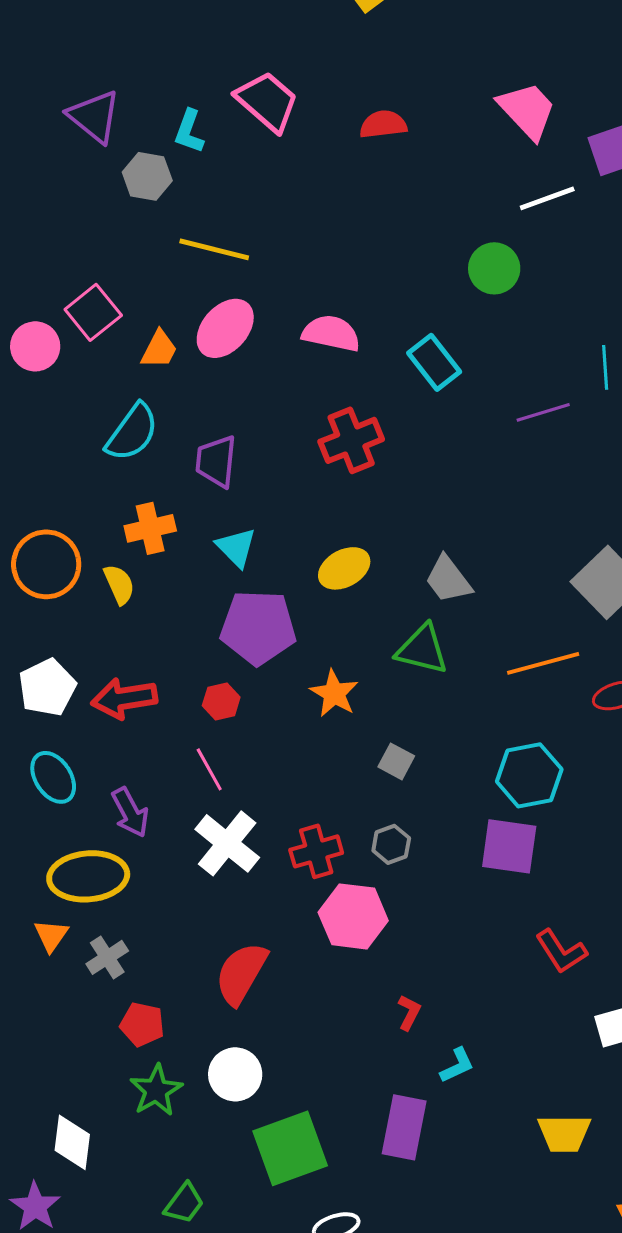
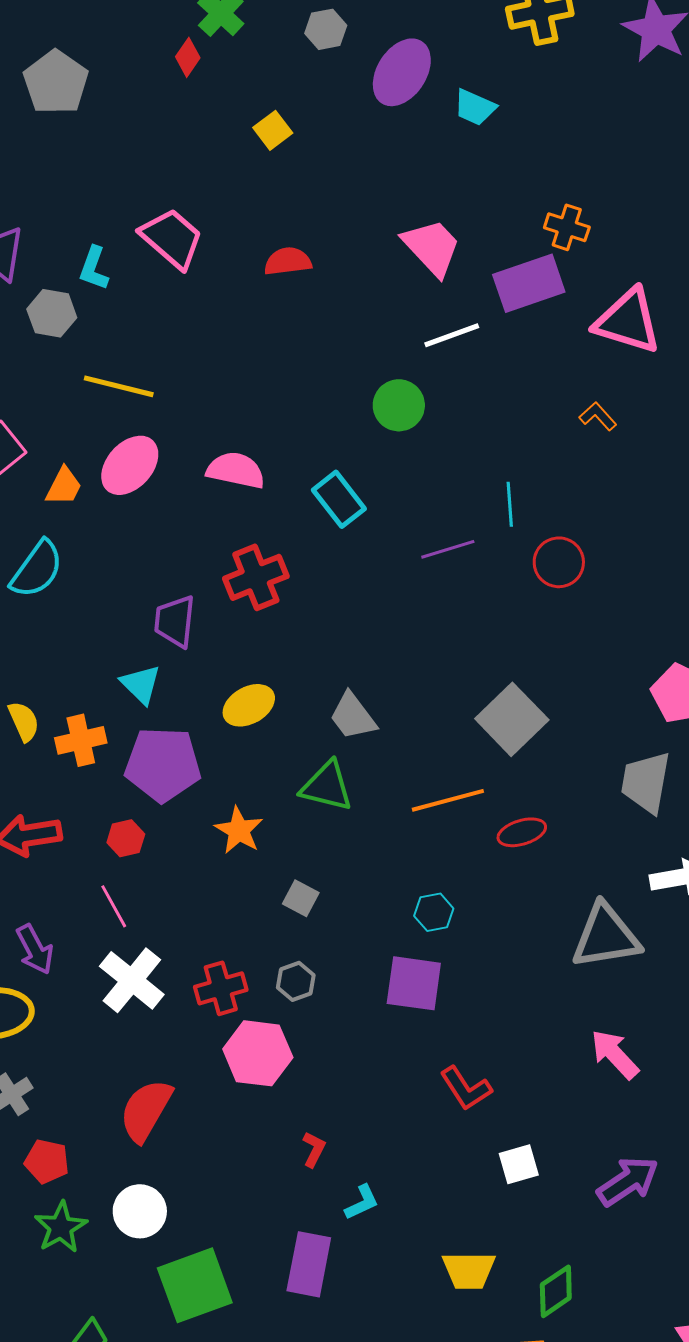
purple trapezoid: (216, 461) -> (175, 621), moved
orange cross: (150, 528) -> (81, 740), moved
cyan hexagon: (529, 775) -> (434, 912), size x0.6

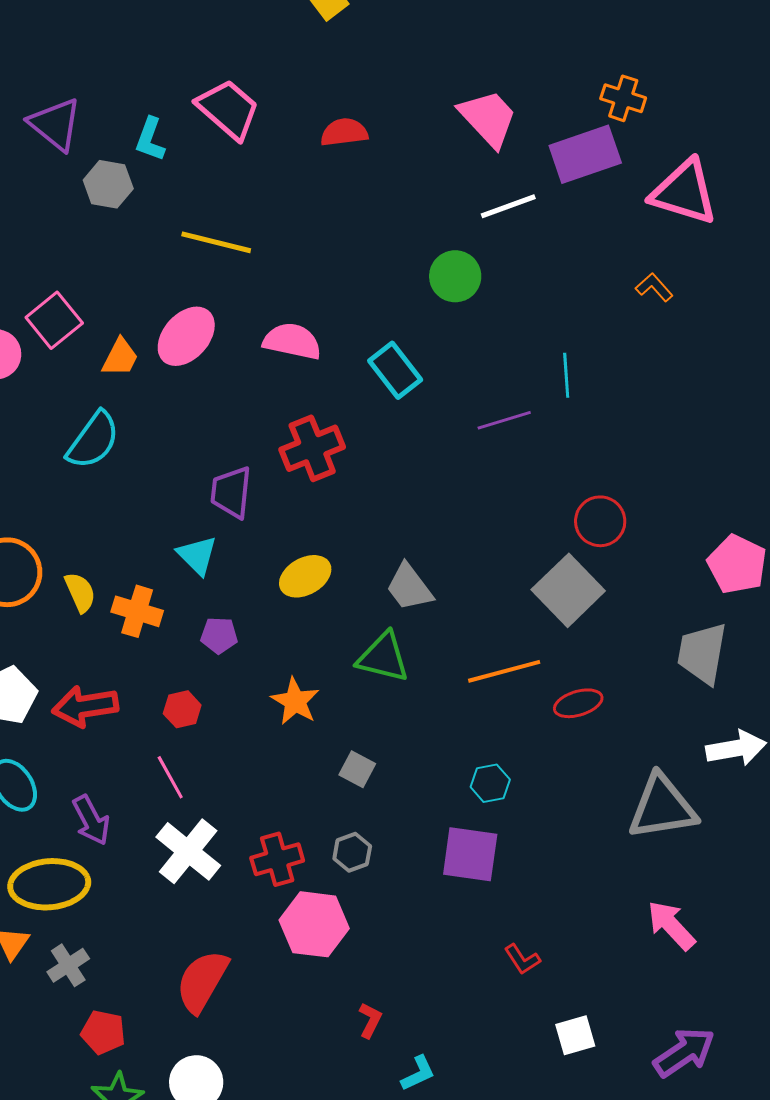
yellow line: (119, 386) -> (216, 242), moved
red circle: (559, 562) -> (600, 521), moved
orange cross: (81, 740) -> (137, 611), turned 30
purple pentagon: (163, 764) -> (219, 635), size x0.5
red L-shape: (466, 1088) -> (522, 959), size x0.7

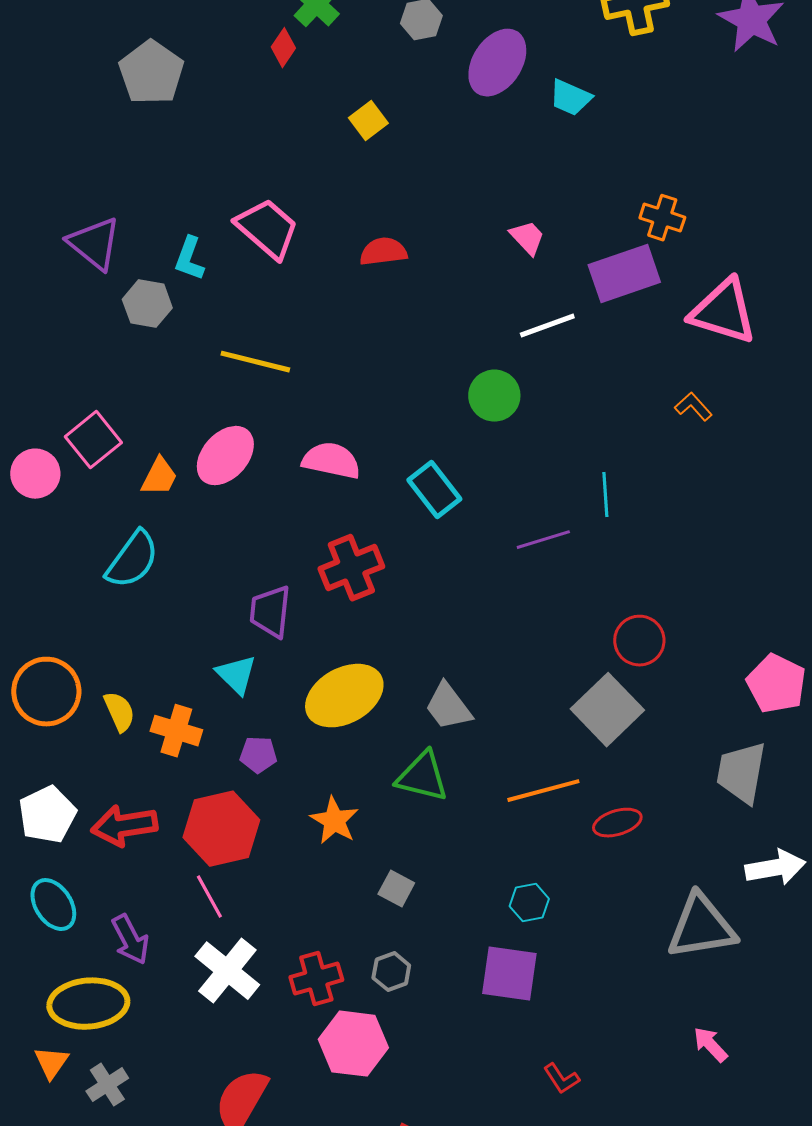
pink trapezoid: (488, 118) -> (527, 238), size x0.6
yellow ellipse: (305, 576) -> (344, 696), size x1.5
red hexagon: (182, 709) -> (221, 829), size x2.0
pink arrow: (671, 925) -> (710, 1045), size x0.7

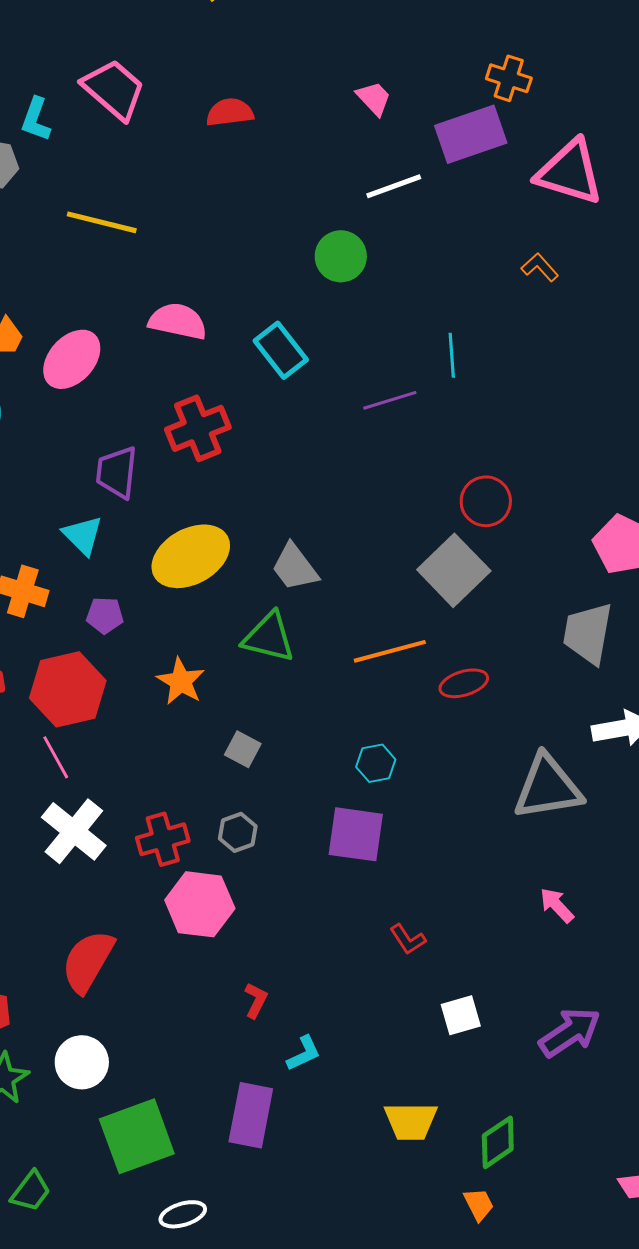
pink ellipse: (225, 456) -> (72, 359), moved

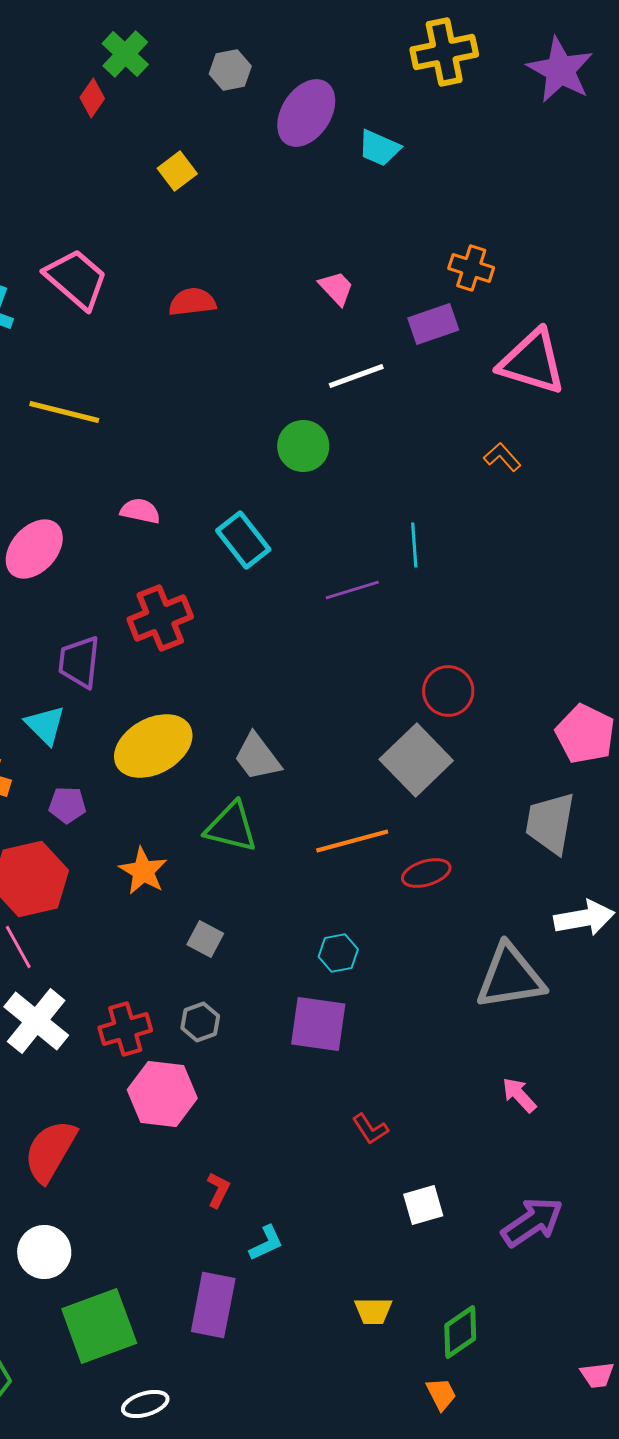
purple rectangle: (471, 134) -> (433, 324), size x0.7
pink semicircle: (178, 321) -> (140, 511), size x0.7
yellow trapezoid: (411, 1121) -> (373, 1311), size x0.7

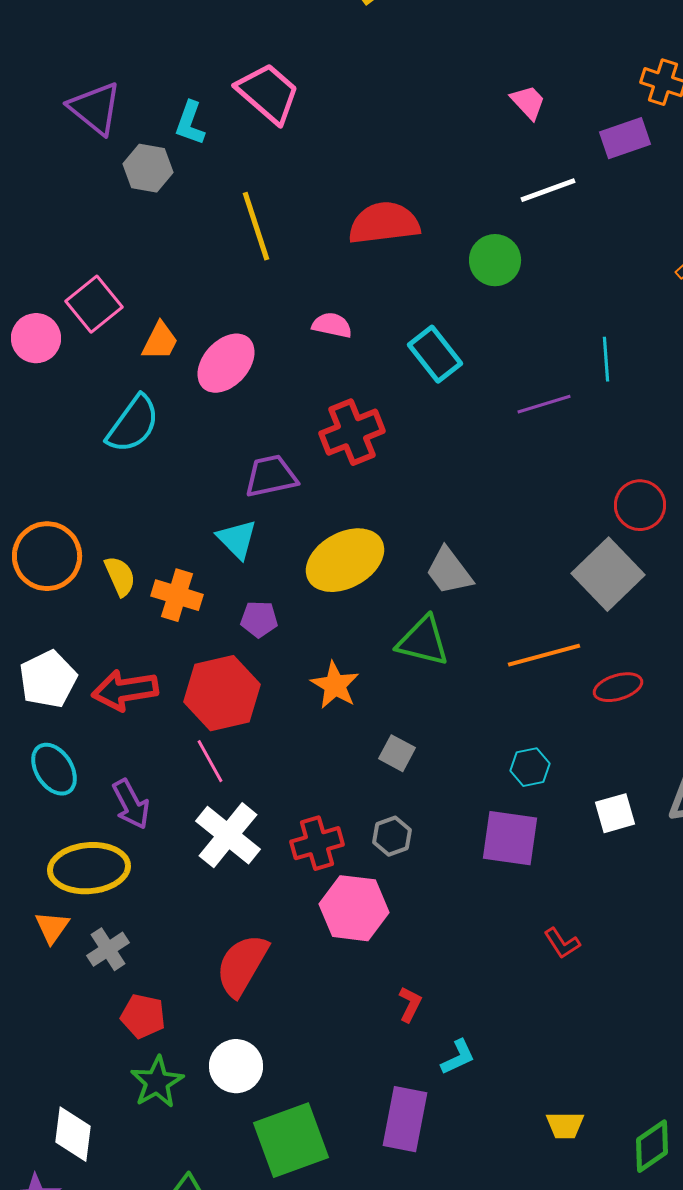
red semicircle: (192, 302) -> (384, 223), moved, size x1.5
yellow line: (64, 412) -> (256, 226), turned 58
purple trapezoid: (79, 662) -> (271, 476), turned 72
white square: (423, 1205) -> (615, 813), moved

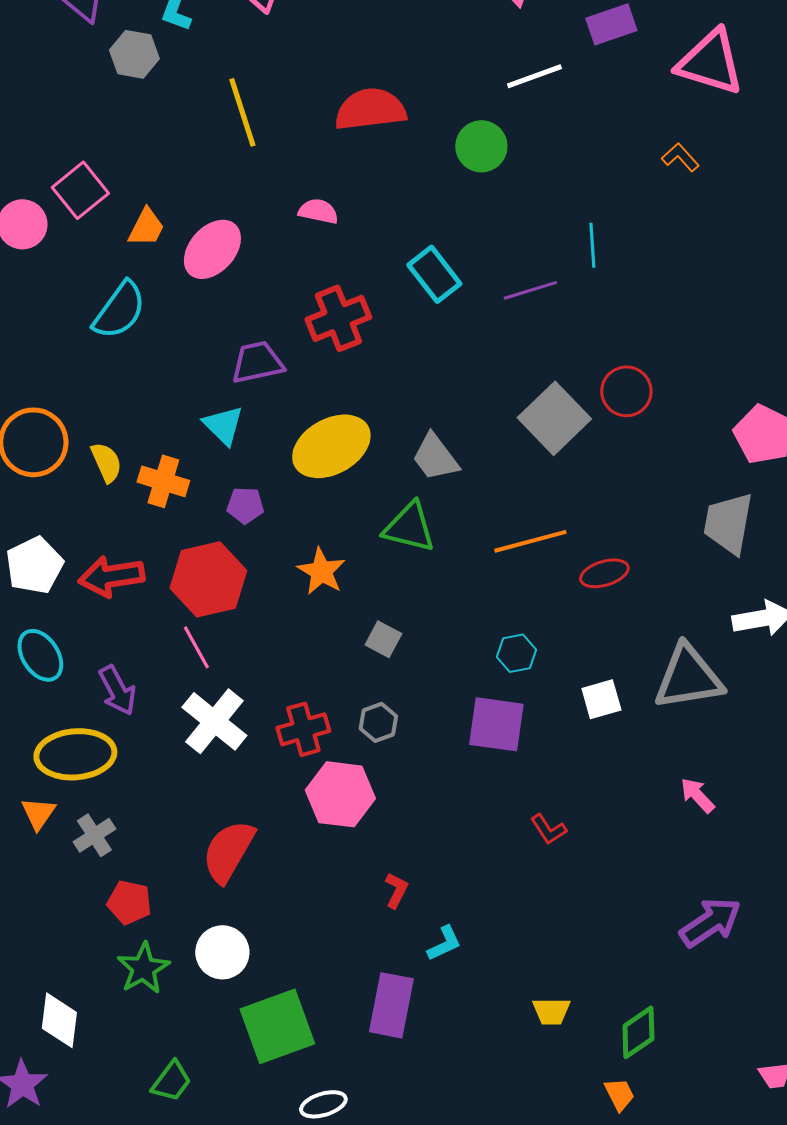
cyan rectangle: (435, 354) -> (434, 274), moved
gray square: (608, 574) -> (554, 418), moved

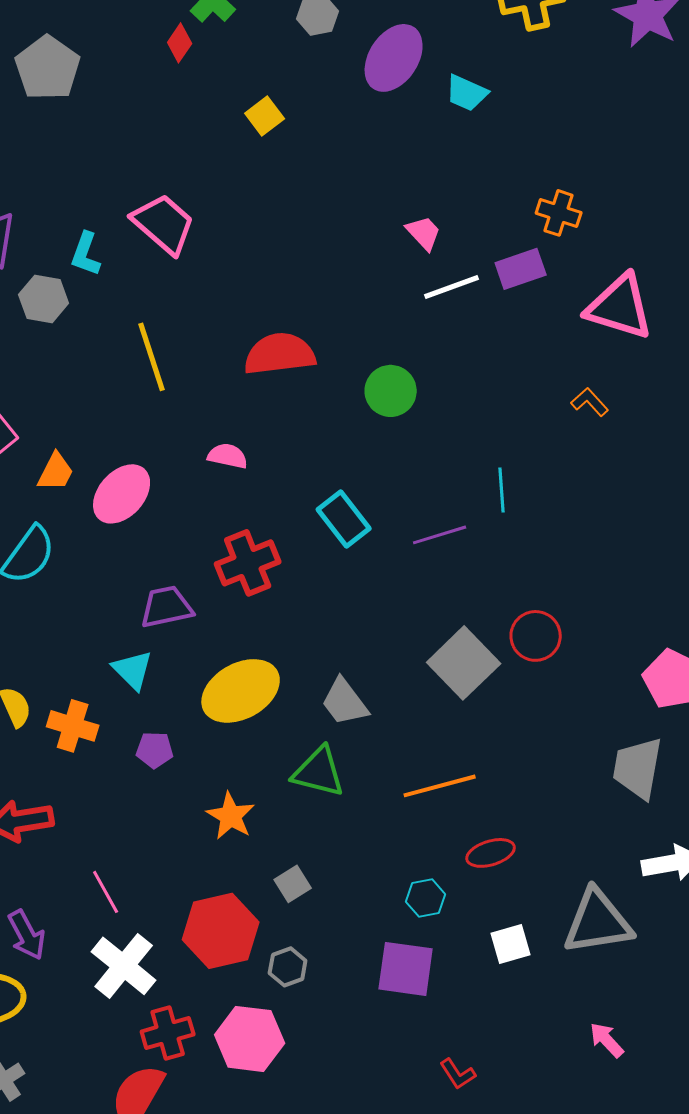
white line: (534, 76) -> (452, 287), moved
red ellipse: (604, 573) -> (491, 853), moved
red hexagon: (208, 579) -> (221, 931), moved
gray square: (383, 639) -> (293, 884), turned 30
red cross: (303, 729) -> (168, 1033), moved

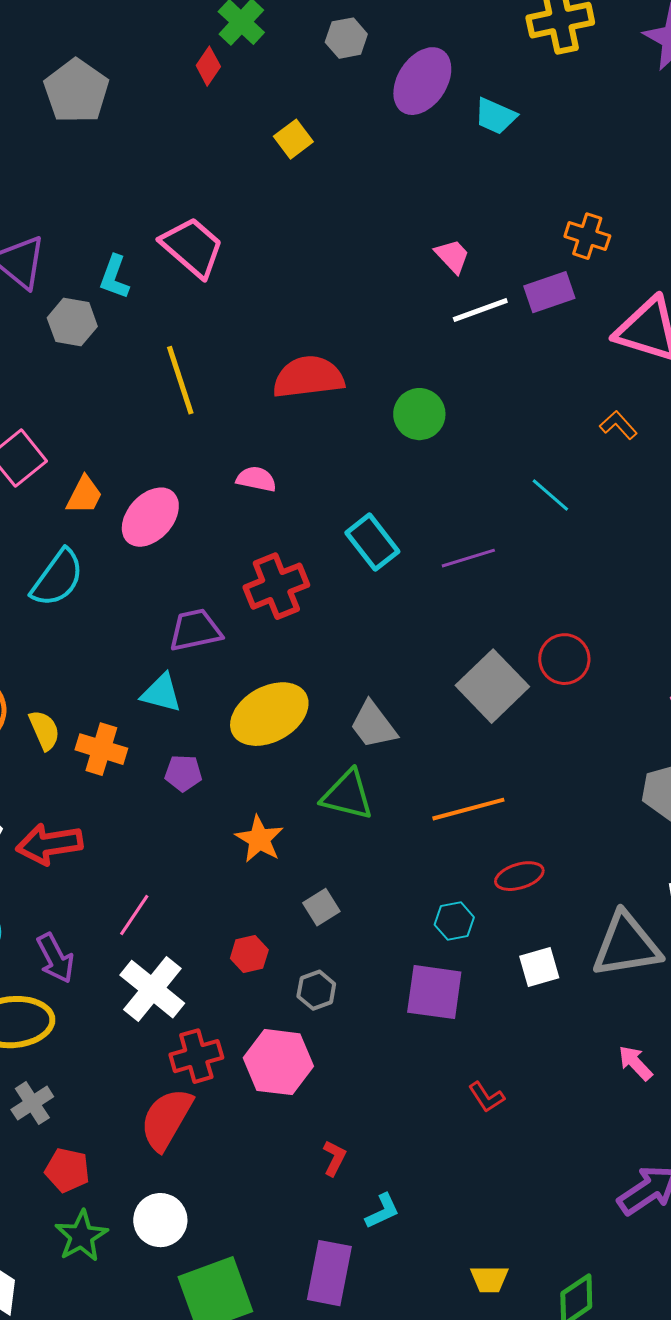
cyan line: (502, 490) -> (550, 495), moved, turned -45
cyan triangle: (133, 670) -> (161, 693), turned -30
pink line: (106, 892) -> (134, 915), turned 63
red hexagon: (221, 931) -> (249, 954), size x0.5

